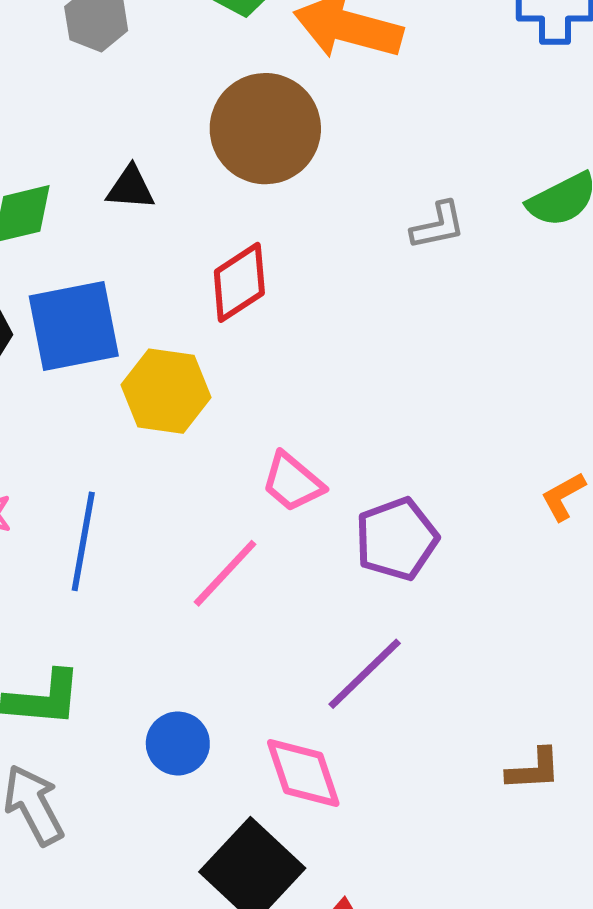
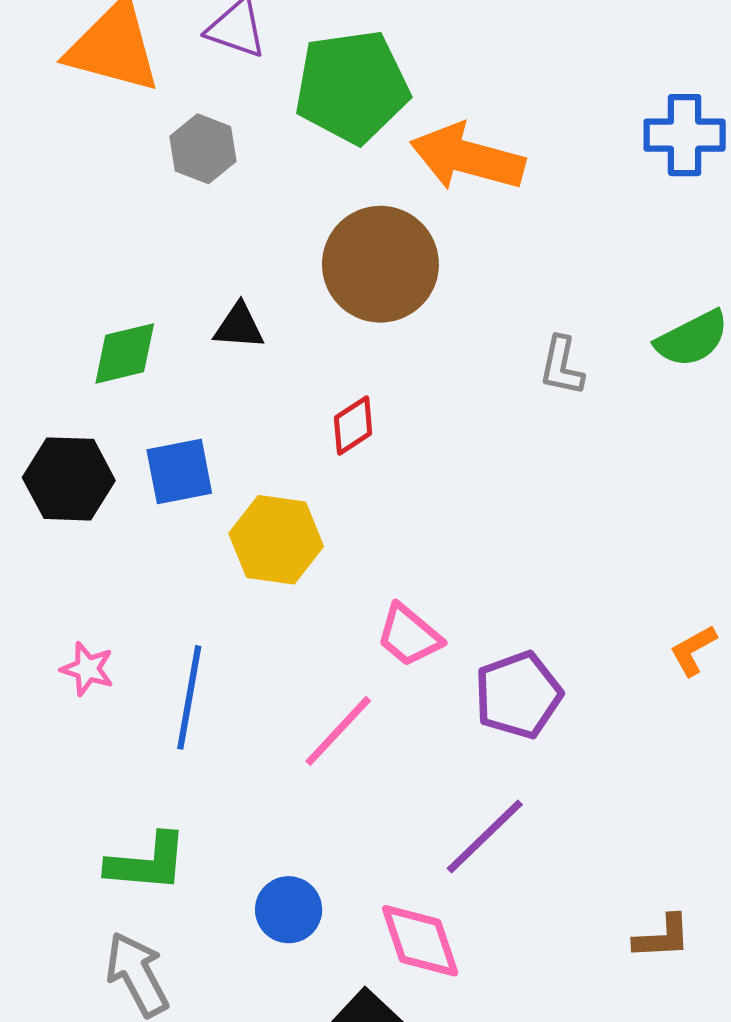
gray L-shape: (438, 226) -> (562, 366), turned 114
red diamond: (239, 282) -> (353, 426), size x0.7
blue square: (74, 326) -> (179, 472), size x0.7

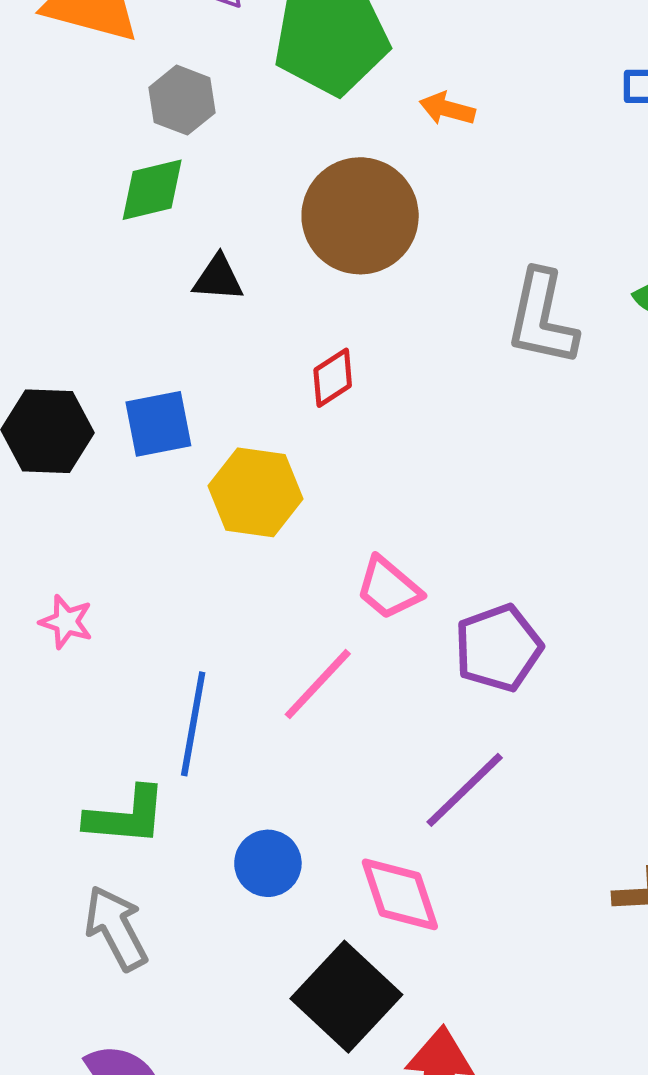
orange arrow: (467, 157) -> (447, 109), size x0.5
green diamond: (125, 354) -> (152, 190), moved
gray L-shape: (562, 366) -> (542, 318), size x1.6
blue line: (189, 697) -> (193, 724), moved

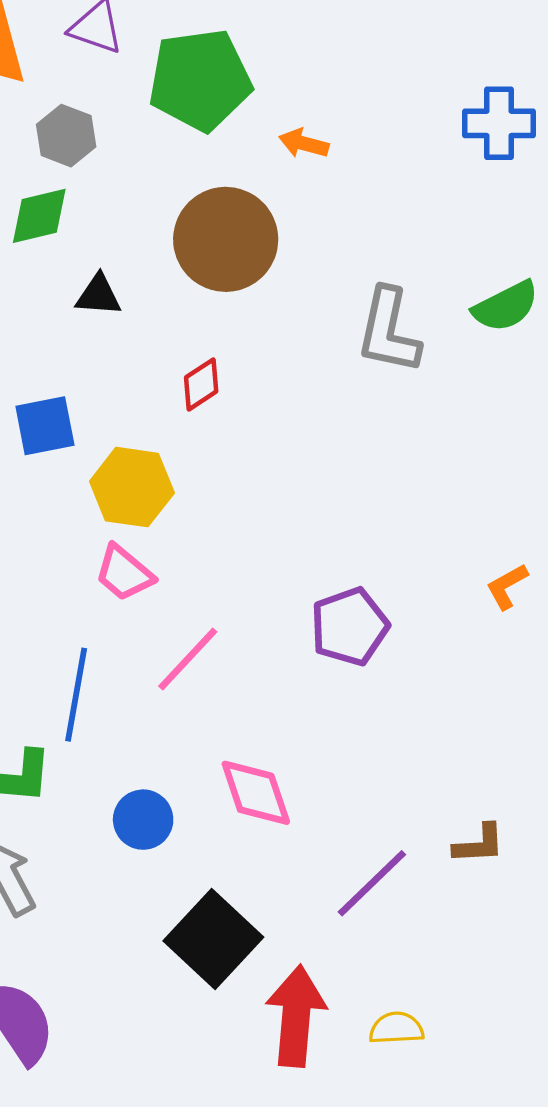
pink trapezoid: (389, 588) -> (124, 573), moved
purple line: (465, 790) -> (372, 883), moved
pink diamond: (400, 894) -> (256, 793), moved

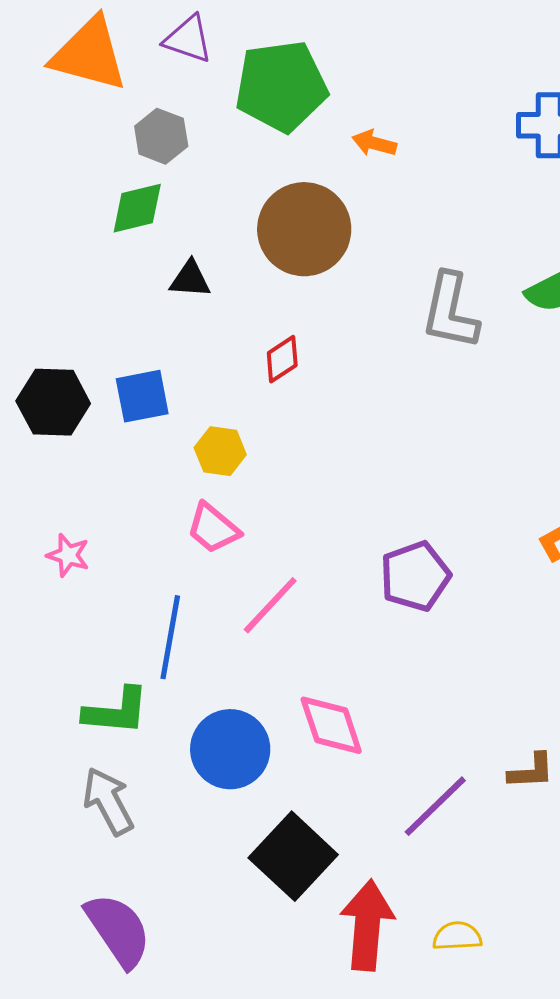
yellow hexagon: (132, 487) -> (220, 451), size x0.7
blue circle: (143, 820) -> (230, 749), size x1.5

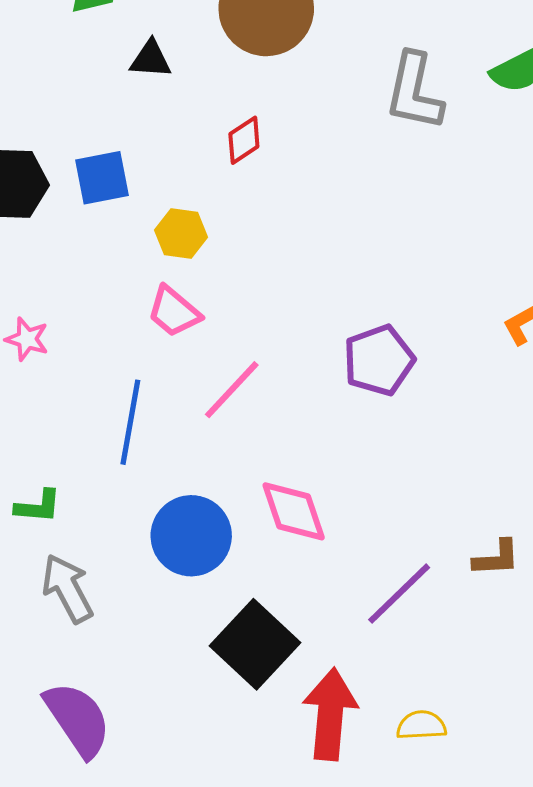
green L-shape: (116, 711) -> (38, 506), moved, size x0.7

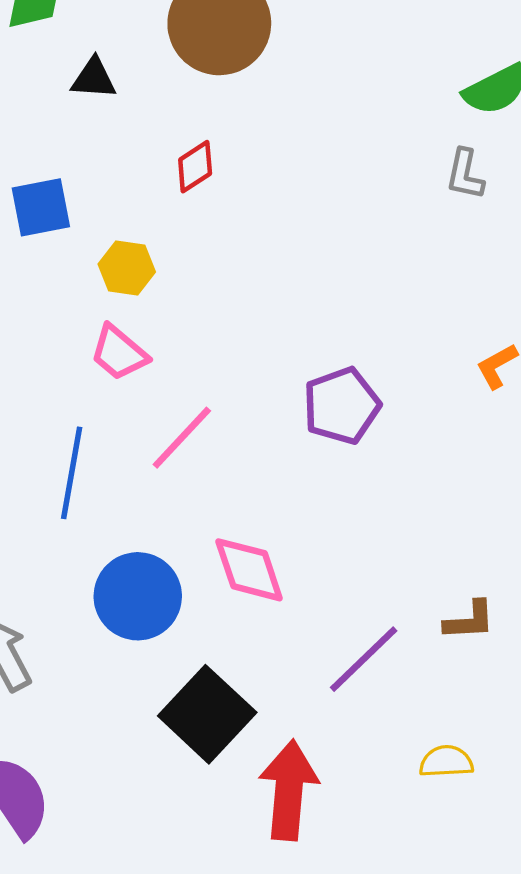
gray L-shape: (414, 92) -> (465, 174), moved, size x0.6
yellow semicircle: (421, 725) -> (446, 762), moved

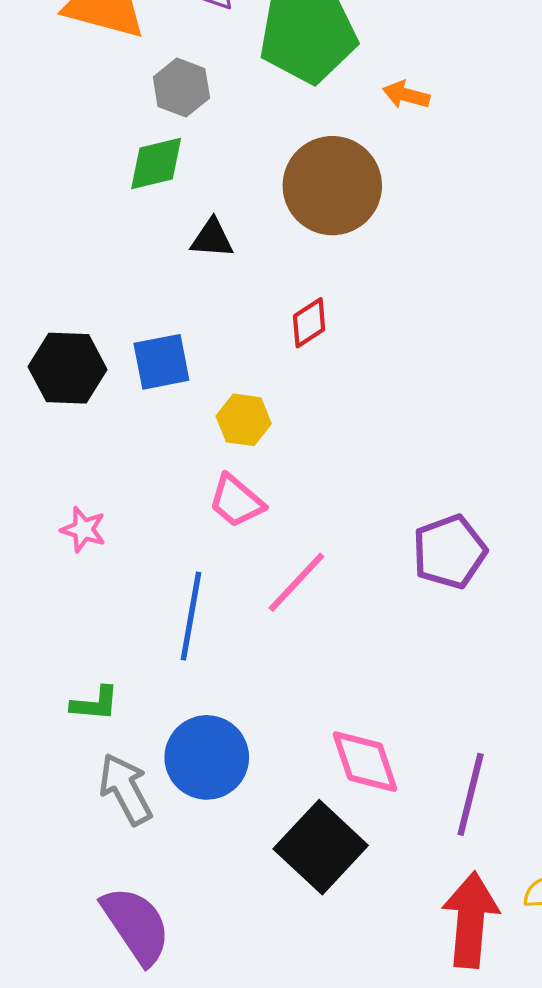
pink diamond: (249, 570) -> (365, 762), moved
blue circle: (138, 596) -> (207, 757), moved
purple line: (364, 659) -> (471, 794), turned -32
red arrow: (289, 790) -> (471, 920), moved

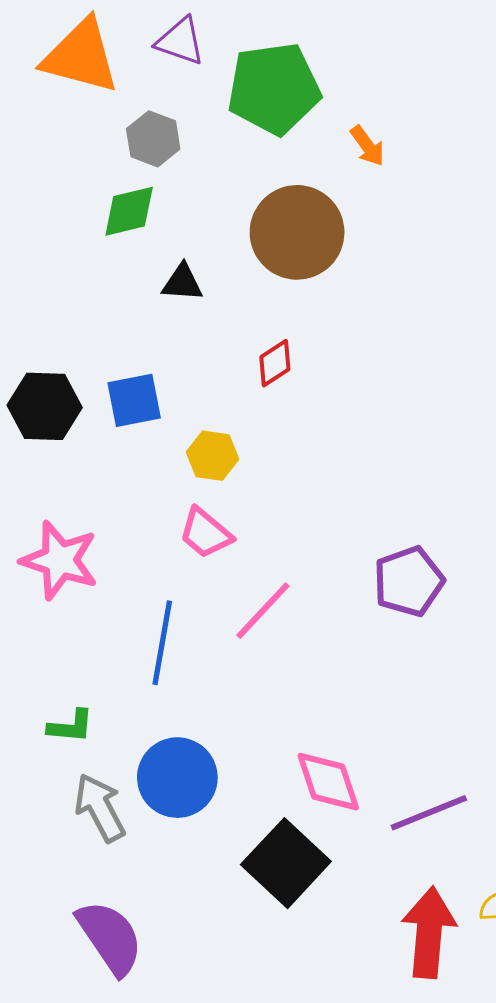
orange arrow: (406, 95) -> (367, 146), turned -141
pink star: (83, 530) -> (60, 560), size x1.8
purple line: (471, 794) -> (429, 813), turned 54

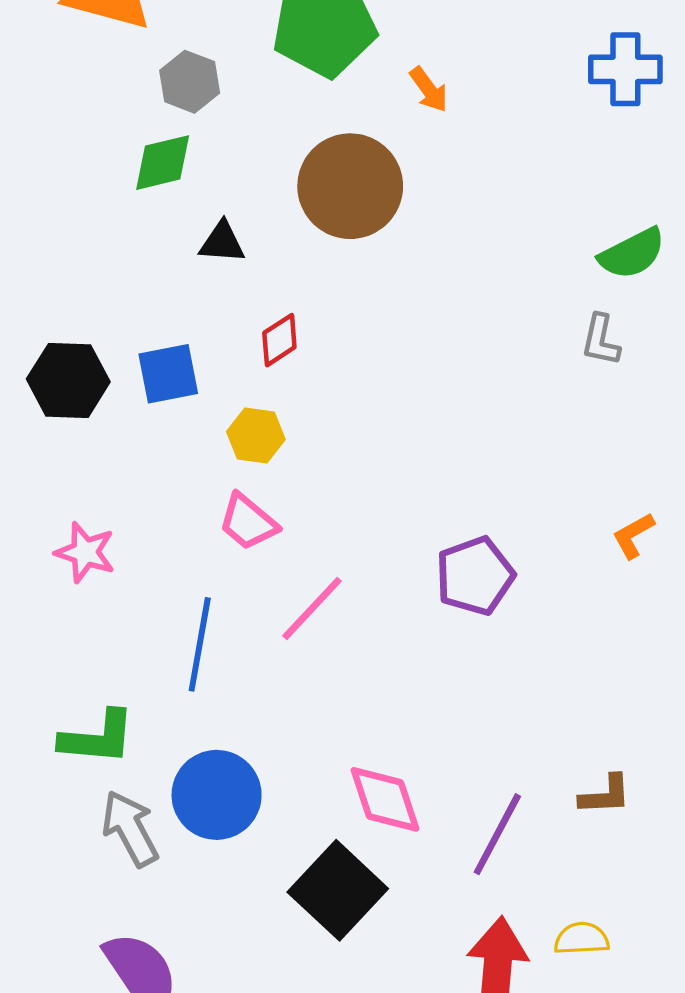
red diamond: (275, 363) -> (279, 340), moved
pink star: (60, 560) -> (85, 552), size x0.7
green L-shape: (71, 726) -> (98, 738), size x1.5
purple line: (429, 813) -> (497, 834), turned -40

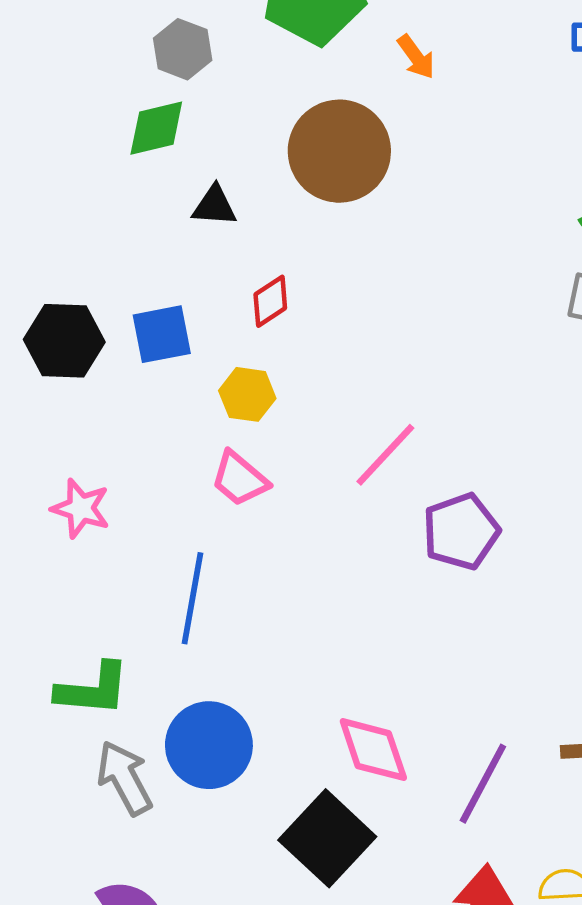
pink line: (312, 608) -> (385, 455), moved

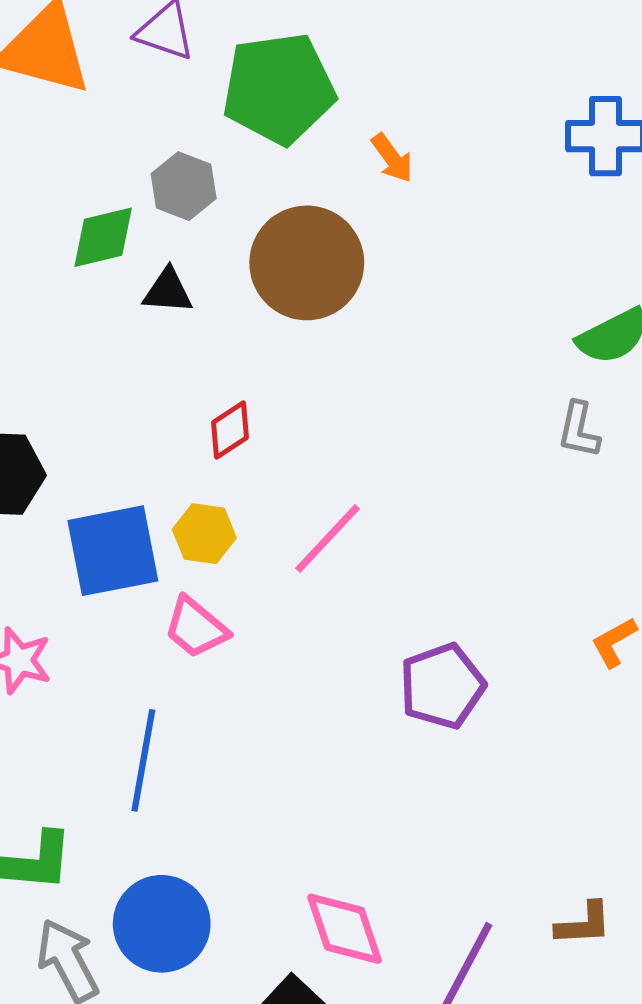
gray hexagon: (183, 49) -> (184, 186), moved
black triangle: (214, 206) -> (168, 291), moved
blue square: (162, 334) -> (113, 551), moved, size x1.4
pink line: (385, 455) -> (328, 538), moved

